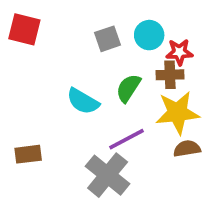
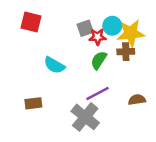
red star: (179, 52) -> (97, 37), moved
cyan semicircle: (83, 101) -> (54, 65), moved
yellow star: (178, 113) -> (131, 33), moved

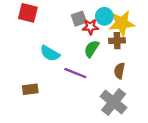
purple line: (97, 93) -> (75, 73), moved, turned 50
brown semicircle: (137, 100) -> (119, 71), moved, turned -70
gray cross: (85, 117) -> (114, 102), moved

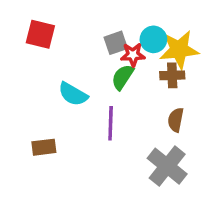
green semicircle: (92, 49) -> (123, 77), moved
purple line: (75, 73) -> (111, 123), turned 70

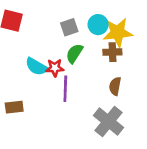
red star: (133, 55) -> (55, 68), moved

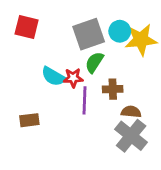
gray square: (69, 27) -> (89, 34), size x1.6
brown cross: (112, 52) -> (113, 89), moved
brown semicircle: (115, 86) -> (131, 112), moved, turned 84

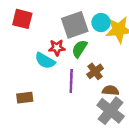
red star: (73, 78) -> (57, 48), moved
brown cross: (113, 89) -> (95, 71), turned -35

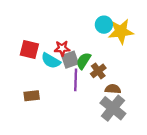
red square: (22, 19) -> (29, 49), moved
gray square: (75, 25) -> (70, 60), moved, size x0.7
green semicircle: (80, 49) -> (84, 61), moved

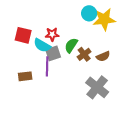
gray square: (70, 60) -> (53, 53), moved
purple line: (76, 80) -> (47, 66), moved
brown semicircle: (113, 89) -> (103, 56), moved, turned 152

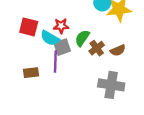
gray cross: (97, 87) -> (111, 85), turned -30

